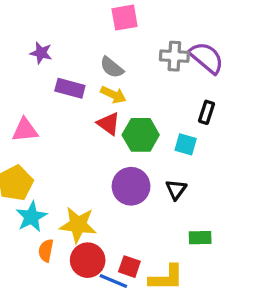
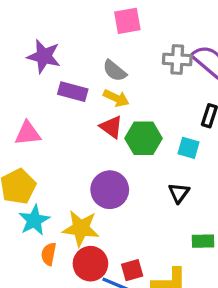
purple star: (41, 53) -> (44, 56), size x1.5
purple circle: (131, 186) -> (110, 190), moved
red square: (129, 267) -> (132, 270), turned -35

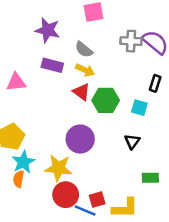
purple star: (44, 56) -> (48, 30), moved
pink triangle: (28, 133) -> (16, 82), moved
orange semicircle: (49, 254) -> (18, 179), moved

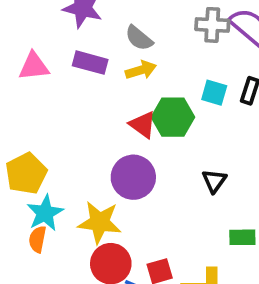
yellow arrow: (85, 70) -> (141, 70), turned -42
pink triangle: (16, 82) -> (34, 66), moved
red triangle: (81, 92) -> (143, 125), moved
cyan square: (139, 108) -> (214, 93), moved

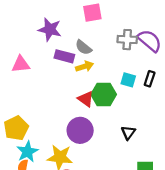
purple rectangle: (90, 63) -> (64, 56), moved

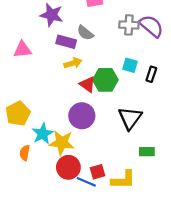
yellow arrow: (85, 66) -> (73, 63), moved
black rectangle: (150, 79) -> (151, 74), moved
black triangle: (128, 133) -> (130, 118), size x1.6
cyan star: (27, 152) -> (43, 134), moved

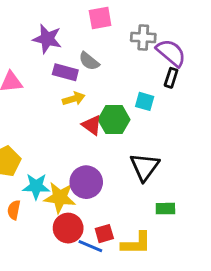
gray cross: (129, 25) -> (143, 37), moved
black rectangle: (151, 74) -> (171, 78), moved
purple circle: (82, 116) -> (86, 182), moved
cyan star: (43, 134) -> (36, 186), turned 30

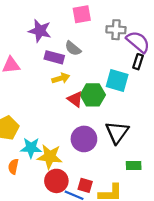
cyan square: (145, 101) -> (117, 80), size x1.5
purple circle: (86, 182) -> (84, 139), moved
red square: (104, 234) -> (85, 185), turned 32

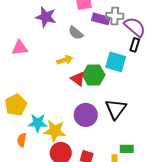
purple rectangle: (54, 57) -> (101, 19), moved
green rectangle: (134, 165) -> (127, 149), moved

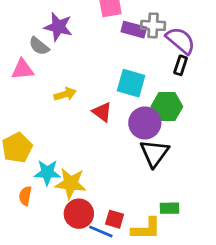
gray semicircle: (76, 33) -> (39, 46), moved
yellow arrow: (65, 60) -> (65, 94), moved
cyan square: (116, 62) -> (131, 83), moved
green hexagon: (94, 75) -> (167, 107), moved
purple circle: (86, 115) -> (145, 123), moved

